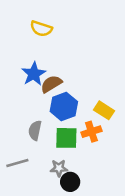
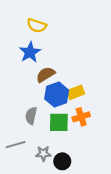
blue star: (34, 74) -> (30, 52), moved
yellow rectangle: (104, 110) -> (76, 92), moved, turned -54
gray star: (59, 168) -> (43, 154), moved

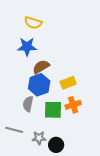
blue star: (30, 52) -> (27, 47), turned 30
blue hexagon: (57, 95) -> (39, 85), moved
gray line: (16, 145) -> (14, 130), turned 30

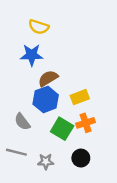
gray semicircle: (28, 104) -> (22, 122), moved, turned -49
green square: (53, 110) -> (62, 129), turned 30
black circle: (56, 145) -> (81, 158), moved

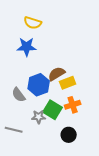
brown semicircle: (48, 78) -> (57, 74), moved
gray semicircle: (22, 122) -> (19, 95), moved
gray star: (46, 162) -> (39, 117), moved

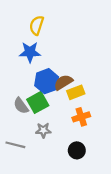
yellow semicircle: (33, 23) -> (37, 25), turned 90
blue hexagon: (39, 85) -> (47, 81), moved
green square: (53, 110) -> (38, 102), moved, turned 30

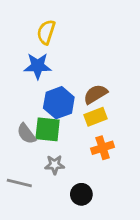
brown semicircle: (63, 82) -> (95, 94), moved
green square: (38, 102) -> (48, 129), turned 35
black circle: (77, 150) -> (81, 194), moved

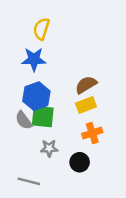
blue hexagon: (59, 103) -> (36, 96), moved
gray line: (19, 183) -> (29, 181), moved
black circle: (81, 194) -> (80, 162), moved

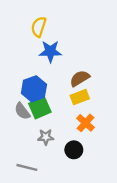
blue star: (34, 59) -> (50, 51), moved
green square: (43, 117) -> (40, 108), turned -30
orange cross: (92, 133) -> (86, 123), turned -30

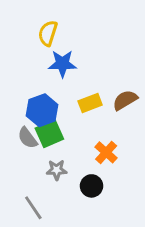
brown semicircle: (80, 78) -> (125, 100), moved
yellow rectangle: (80, 97) -> (90, 103), moved
gray line: (27, 167) -> (33, 208), turned 42

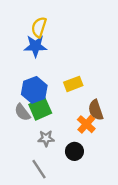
blue star: (62, 64) -> (35, 46), moved
brown semicircle: (125, 100) -> (96, 110), moved, turned -78
gray line: (33, 208) -> (39, 169), moved

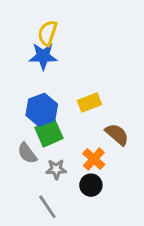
brown semicircle: (96, 110) -> (117, 134), turned 150
gray semicircle: (22, 112) -> (27, 153), moved
orange cross: (86, 124) -> (94, 159), moved

